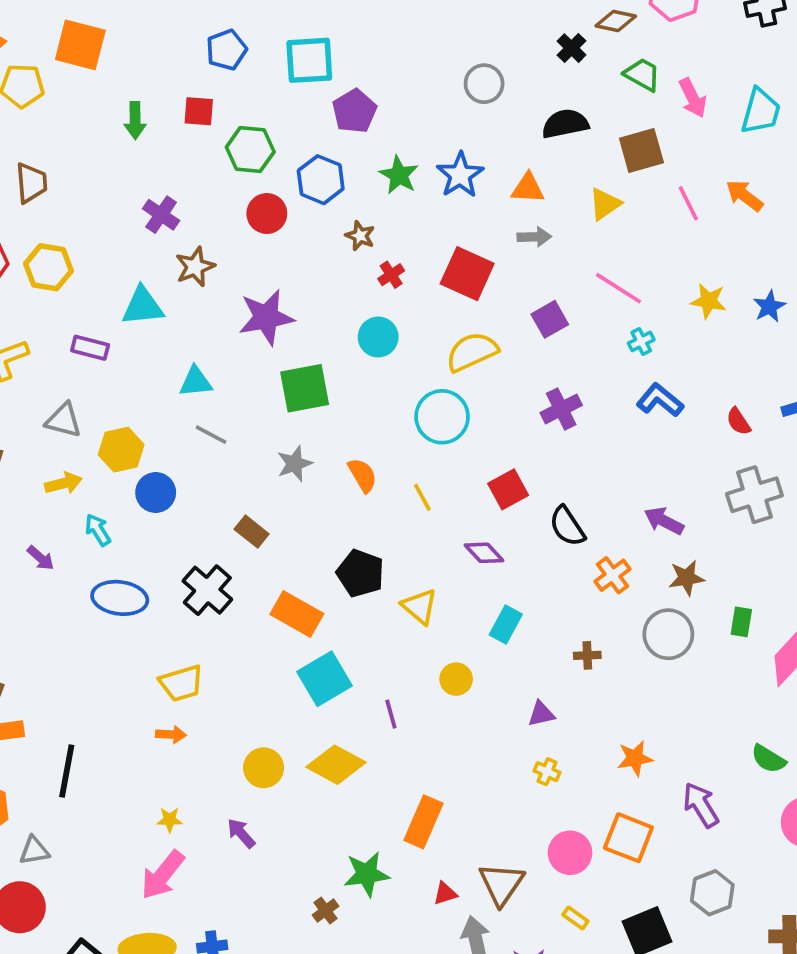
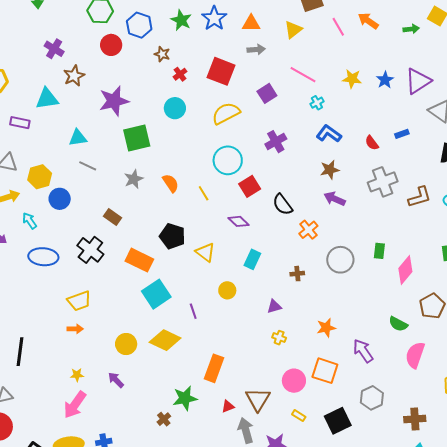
cyan circle: (442, 417) -> (228, 160), moved
brown star: (687, 578) -> (330, 170), moved

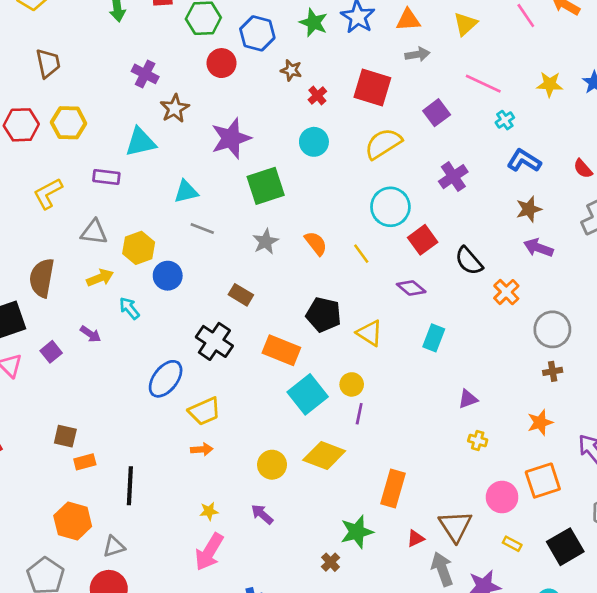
blue ellipse: (43, 257) -> (166, 379), moved, turned -52
brown cross: (297, 274) -> (553, 371), moved
yellow circle: (227, 290) -> (352, 384), moved
purple line: (193, 311) -> (359, 414), turned 35
orange square: (325, 371) -> (543, 481), turned -32

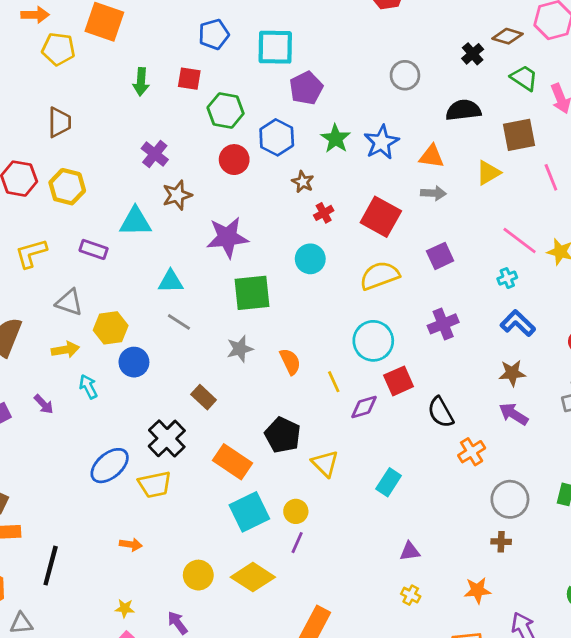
pink line: (483, 84) -> (520, 240), moved
purple diamond: (411, 288) -> (364, 407), moved, turned -68
yellow trapezoid: (204, 411) -> (155, 485), moved

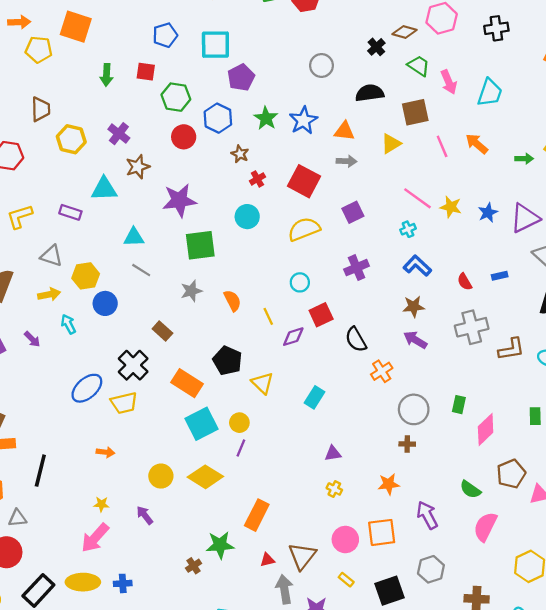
yellow hexagon: (67, 187) -> (71, 139), moved
cyan circle: (373, 341) -> (300, 282), size x0.6

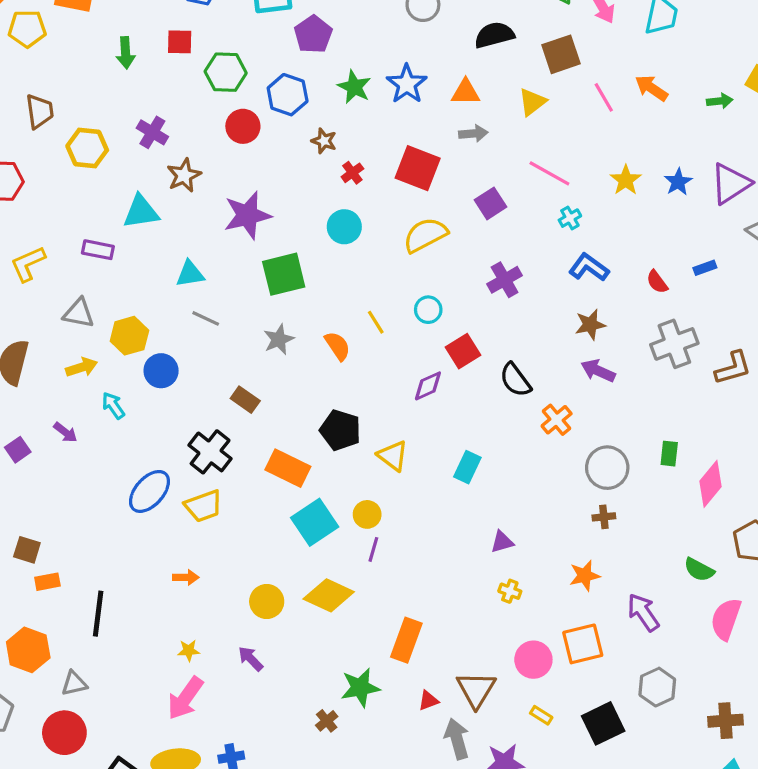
pink line: (418, 198) -> (549, 173), moved
yellow star: (451, 207) -> (626, 180), turned 30
yellow line: (268, 316) -> (376, 322), moved

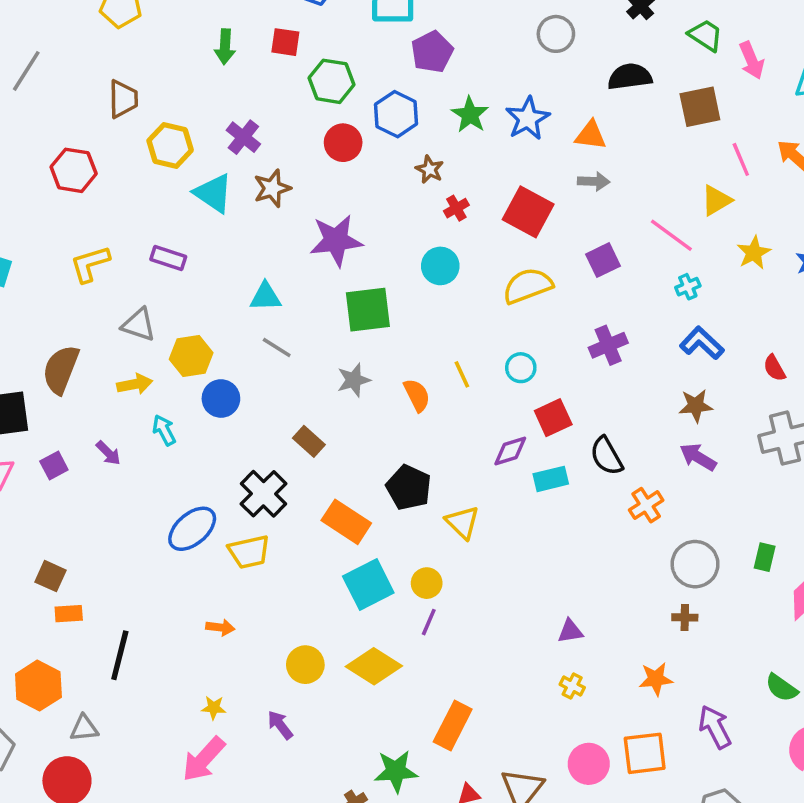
yellow triangle: (532, 102) -> (716, 200), moved
cyan triangle: (141, 212) -> (213, 193), moved, turned 36
cyan rectangle: (467, 467) -> (551, 479), moved, turned 44

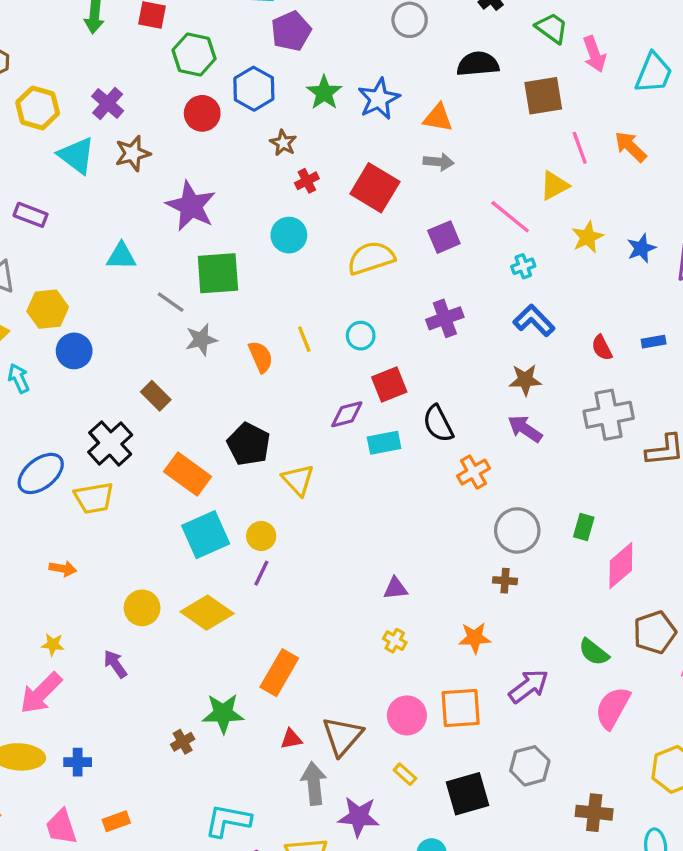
purple star: (336, 240) -> (191, 206), turned 30
gray line: (277, 347) -> (171, 302), moved
purple arrow: (715, 727) -> (529, 686), turned 78

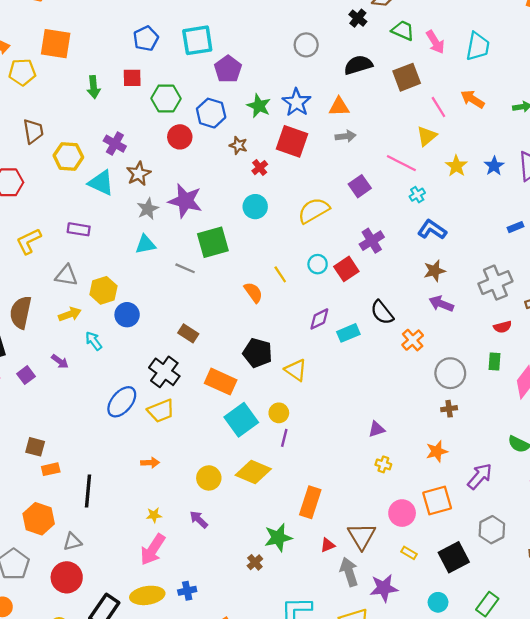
red square: (375, 188) -> (292, 141), moved
gray star: (201, 340) -> (148, 209), moved
red semicircle: (602, 348) -> (503, 327), moved, turned -66
red square: (389, 385) -> (346, 269), moved

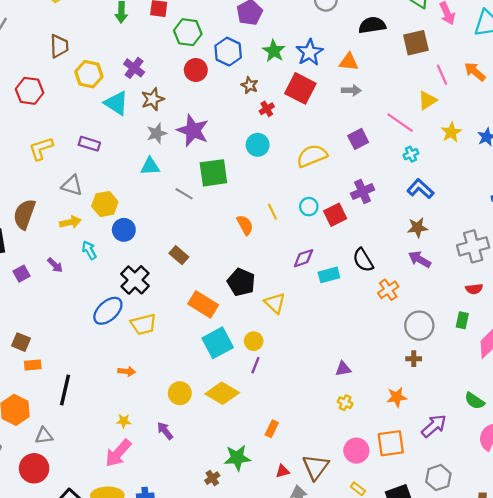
black cross: (164, 372) -> (135, 280), moved
orange rectangle: (310, 502) -> (272, 429), size x0.6

